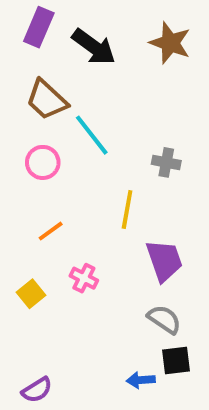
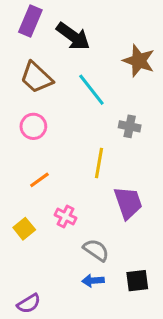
brown star: (170, 43) -> (139, 61), moved
cyan line: (92, 135) -> (91, 90), moved
gray semicircle: (164, 319) -> (96, 250), moved
blue arrow: (141, 380) -> (93, 281), moved

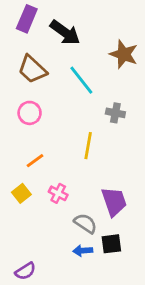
purple trapezoid: (128, 203) -> (114, 202), moved
yellow square: (24, 229) -> (21, 193), moved
black square: (137, 281) -> (111, 244), moved

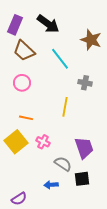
purple rectangle: (27, 19) -> (15, 25), moved
orange line: (35, 161) -> (26, 118), turned 48
yellow square: (21, 193) -> (16, 142), size x1.6
blue arrow: (83, 251) -> (51, 185), moved

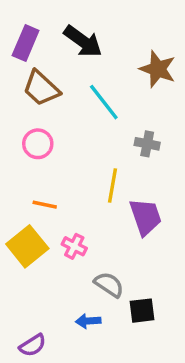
purple trapezoid: (84, 148) -> (145, 217), moved

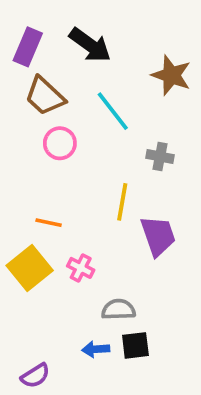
pink circle: (38, 144) -> (60, 143), moved
gray semicircle: (109, 285) -> (118, 310), turned -36
black square: (142, 311) -> (135, 345), moved

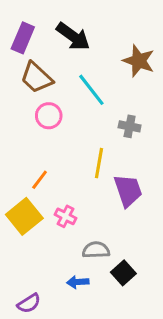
orange line: (49, 223) -> (40, 180), turned -65
black square: (135, 345) -> (123, 273), moved, turned -35

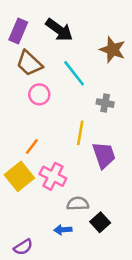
pink cross: (65, 216) -> (53, 176), size x1.5

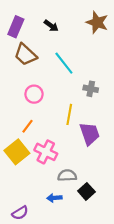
black arrow: (59, 30) -> (51, 26), size x0.6
brown star: (113, 50) -> (97, 22), moved
pink circle: (39, 94) -> (34, 94), moved

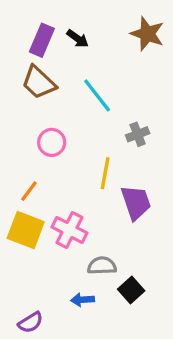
purple rectangle: (16, 27) -> (42, 40), moved
gray cross: (91, 89) -> (138, 134), turned -32
orange line: (28, 126) -> (29, 191), moved
yellow square: (17, 152) -> (26, 230), turned -30

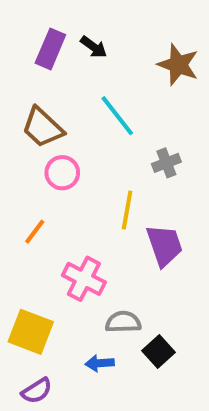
brown star: (147, 34) -> (178, 65), moved
brown trapezoid: (39, 82) -> (43, 127), moved
yellow square: (26, 230) -> (31, 332), moved

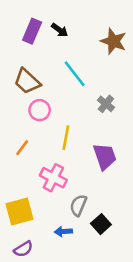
gray cross: (166, 163) -> (106, 104), turned -30
yellow line: (127, 210) -> (66, 138), moved
gray semicircle: (123, 322) -> (78, 205), turned -65
yellow square: (31, 332) -> (20, 211), turned -36

